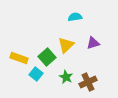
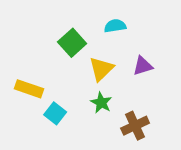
green square: (47, 57) -> (72, 43), moved
green star: (66, 77) -> (101, 103), moved

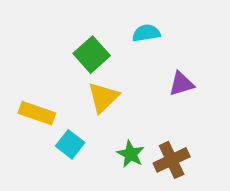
yellow triangle: (101, 69) -> (103, 97), moved
green star: (101, 103) -> (131, 154), moved

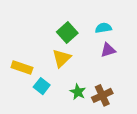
cyan semicircle: (146, 33) -> (103, 28), moved
green square: (92, 55) -> (67, 33), moved

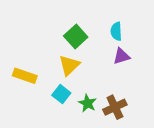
cyan semicircle: (103, 28) -> (116, 31), turned -84
cyan square: (42, 86) -> (61, 94), moved

